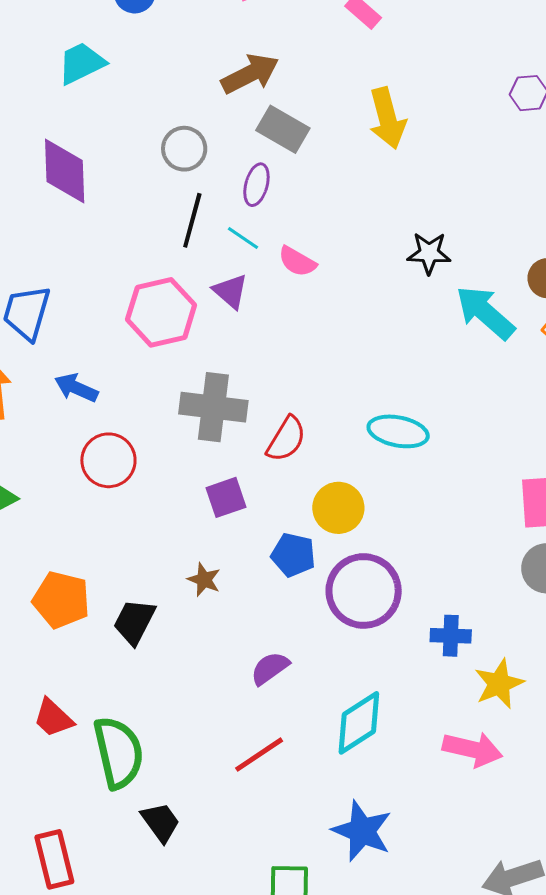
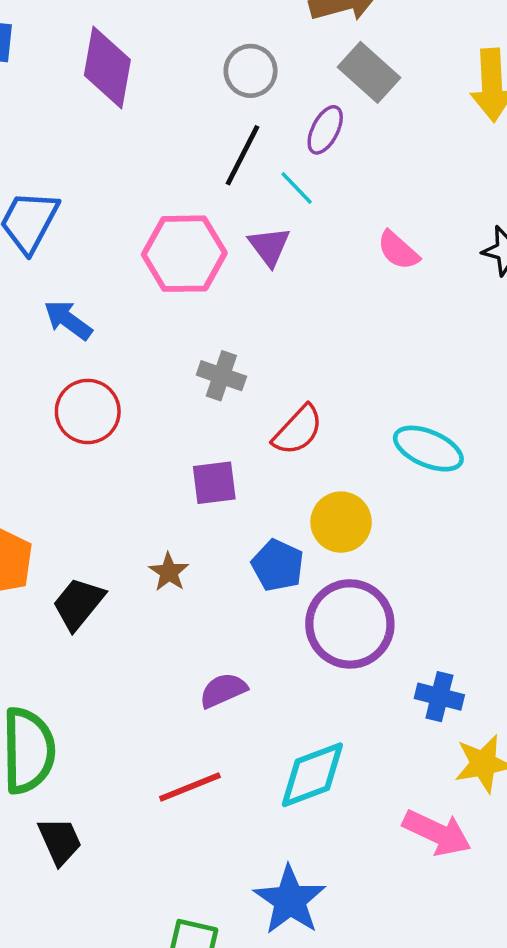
pink semicircle: (297, 261) -> (398, 250), moved
gray cross: (213, 407) -> (221, 376), size x0.6

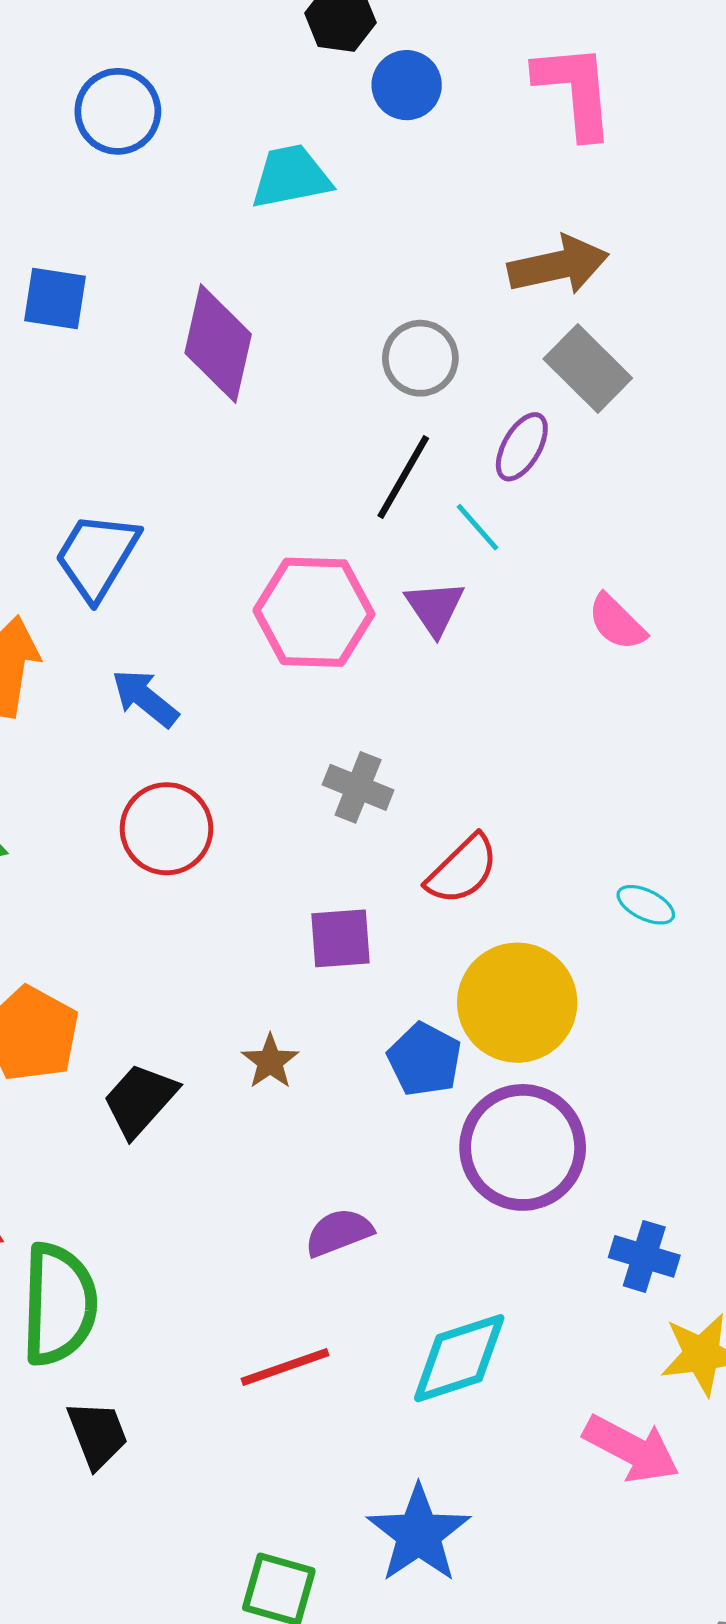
cyan ellipse: (428, 449) -> (646, 905), size x0.6
yellow circle: (341, 522) -> (517, 1003), size x1.4

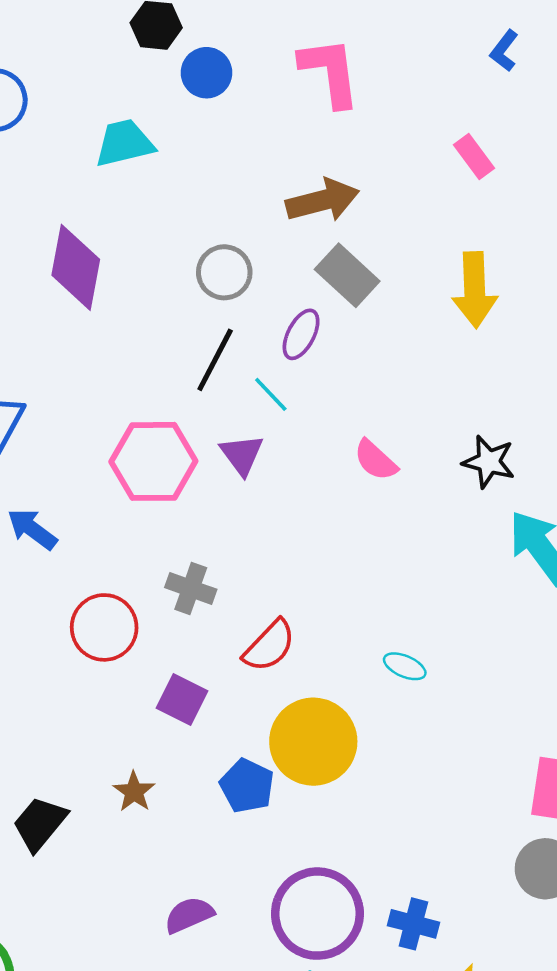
red circle: (167, 829) -> (104, 627), moved
purple square: (340, 938) -> (182, 699), turned 33
purple circle: (523, 1147) -> (317, 914), moved

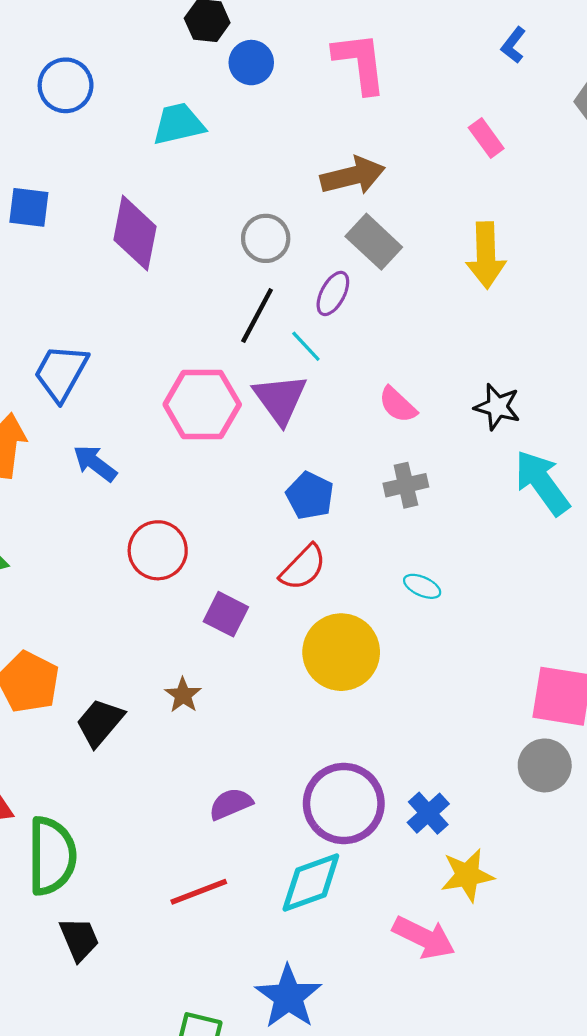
purple triangle: (242, 455) -> (280, 399), size x1.4
gray cross: (191, 588) -> (406, 485), moved, turned -33
blue pentagon: (247, 786) -> (310, 496), moved
blue cross: (413, 924) -> (428, 813), turned 33

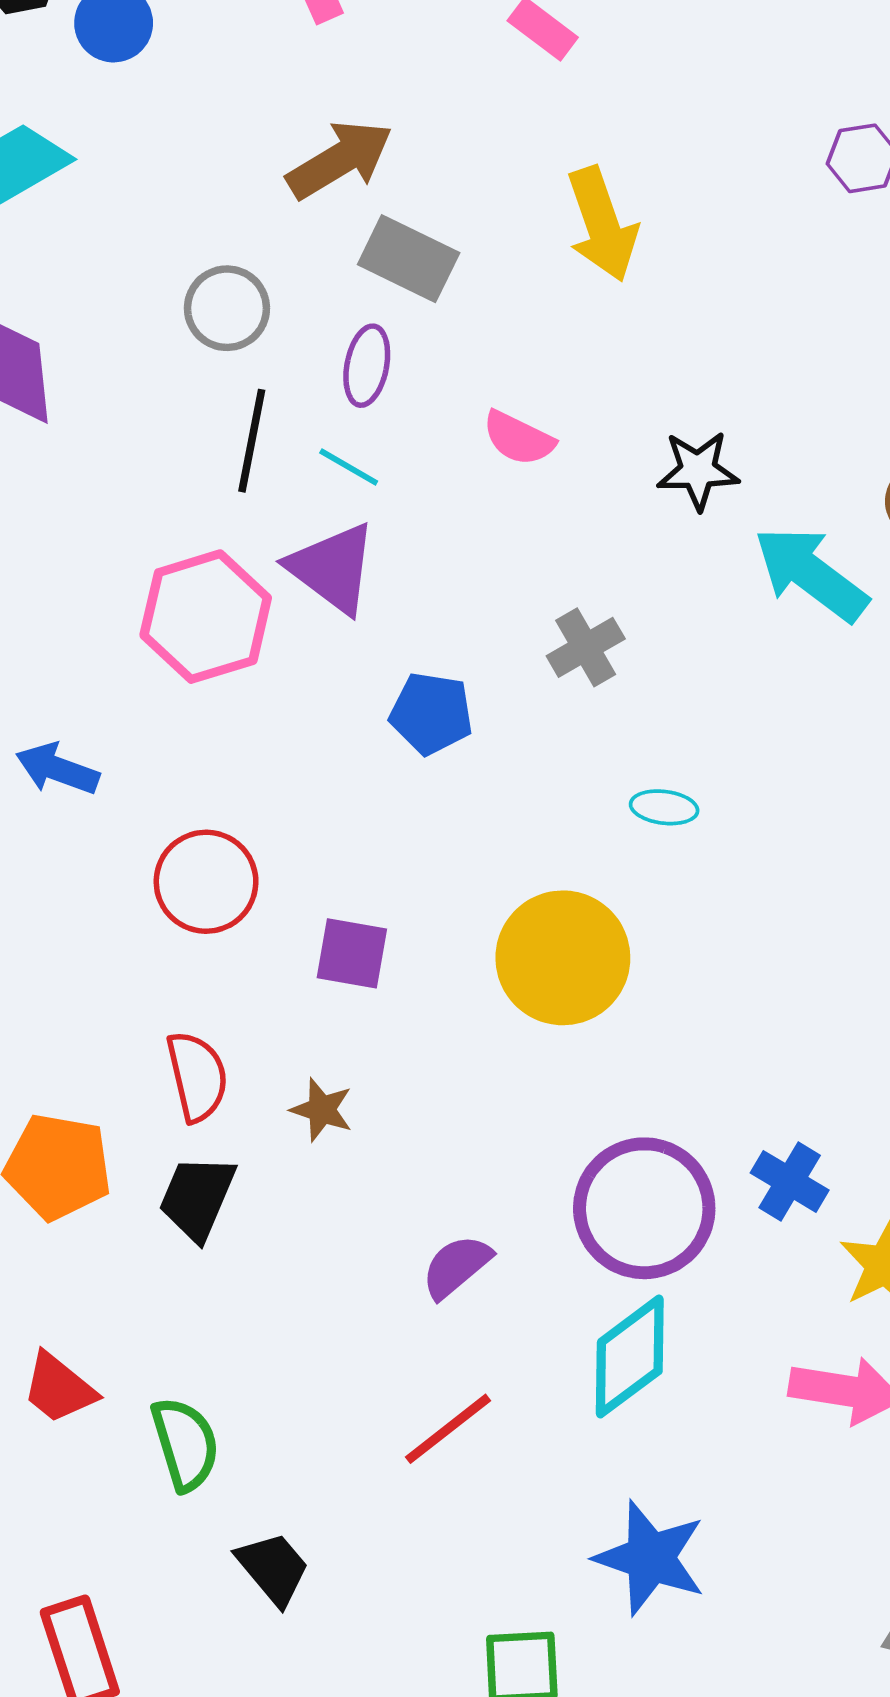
pink semicircle: (398, 405) -> (518, 438), moved
red semicircle: (303, 567) -> (197, 1076), moved, turned -40
green semicircle: (52, 856) -> (185, 1444), size x0.7

